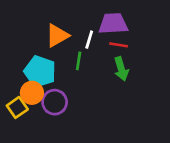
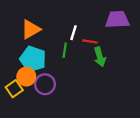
purple trapezoid: (113, 24) -> (117, 20), moved
orange triangle: (57, 36) -> (31, 29), moved
red line: (119, 45) -> (90, 41), moved

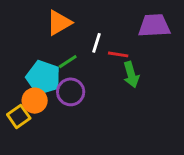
orange triangle: (31, 29) -> (59, 23), moved
green line: (65, 50) -> (68, 62), moved, turned 48
purple circle: (45, 84) -> (71, 92), moved

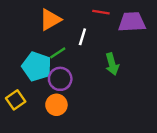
red line: (118, 54) -> (101, 12), moved
orange circle: (35, 101) -> (56, 105), moved

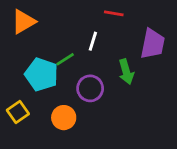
orange triangle: (50, 20) -> (23, 22), moved
purple trapezoid: (132, 22) -> (153, 44), moved, turned 104
purple circle: (60, 79) -> (90, 88), moved

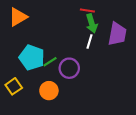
white line: (93, 41) -> (90, 41), moved
green line: (65, 59) -> (50, 62), moved
green arrow: (126, 72) -> (92, 23), moved

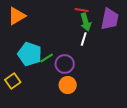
purple trapezoid: (117, 34) -> (110, 19), moved
orange circle: (49, 91) -> (68, 85), moved

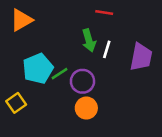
purple trapezoid: (110, 19) -> (141, 57), moved
green arrow: (86, 22) -> (89, 40), moved
cyan pentagon: (30, 54) -> (38, 68), turned 30

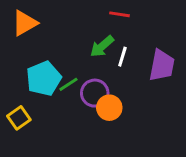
green arrow: (89, 40) -> (102, 46), turned 65
orange circle: (86, 108) -> (109, 108), moved

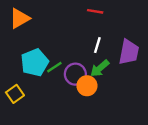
green arrow: (102, 46) -> (100, 68), moved

